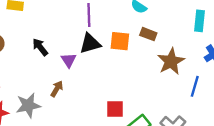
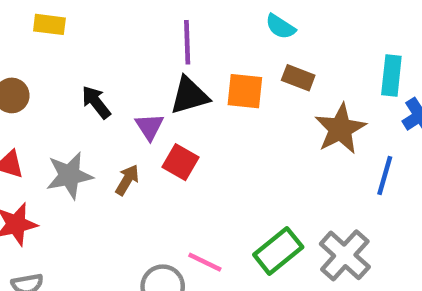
cyan rectangle: (199, 21) -> (391, 76), moved
gray star: (28, 105) -> (69, 175), moved
red square: (115, 109) -> (180, 162), moved, turned 30

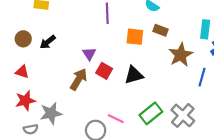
black triangle: (189, 95) -> (134, 75), moved
black arrow: (96, 102) -> (48, 42), moved, turned -91
gray star: (69, 175) -> (51, 113), moved
brown arrow: (127, 180) -> (79, 79), size x1.5

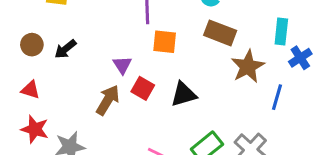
brown rectangle: (160, 30) -> (220, 33), size x1.5
orange square: (135, 37) -> (165, 42), moved
red star: (25, 101) -> (35, 129), turned 30

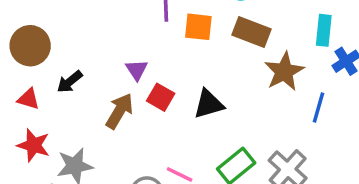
orange square: (165, 42) -> (198, 27), moved
brown circle: (32, 45) -> (30, 46), size x1.5
black arrow: (65, 49) -> (70, 82), moved

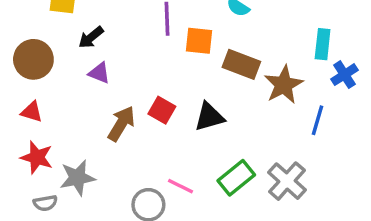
brown rectangle: (252, 32) -> (241, 64), moved
purple triangle: (137, 70) -> (99, 73), moved, turned -35
black arrow: (70, 82) -> (91, 37), moved

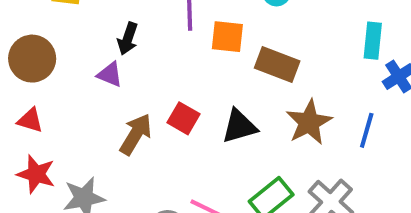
black arrow: (91, 37) -> (128, 39), moved, turned -32
brown star: (284, 85) -> (309, 122), moved

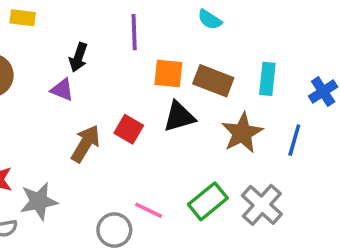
orange square: (227, 37) -> (168, 73), moved
cyan rectangle: (373, 41) -> (267, 79), moved
black triangle: (239, 126) -> (179, 117), moved

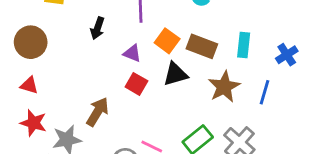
orange square: (168, 73) -> (167, 41), turned 30
purple triangle: (62, 90) -> (132, 53), moved
brown arrow: (86, 144) -> (97, 112), moved

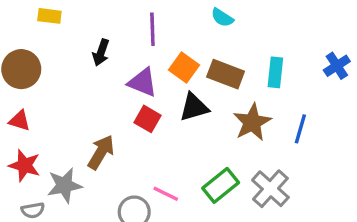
purple triangle: (132, 53) -> (143, 82), size x1.4
blue cross: (287, 55) -> (337, 66), moved

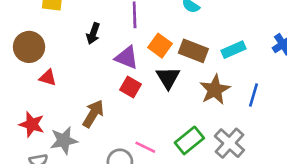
cyan rectangle: (275, 72) -> (233, 50), turned 60
black triangle: (194, 107) -> (168, 78), turned -45
red triangle: (20, 121) -> (48, 78), moved

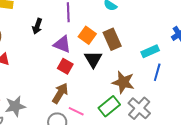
cyan rectangle: (233, 50) -> (150, 51), moved
brown rectangle: (193, 51) -> (112, 39), turned 45
brown star: (215, 90) -> (123, 82), moved, turned -30
brown arrow: (93, 114) -> (60, 93), moved

